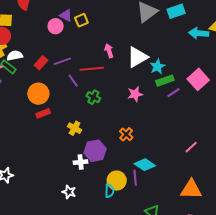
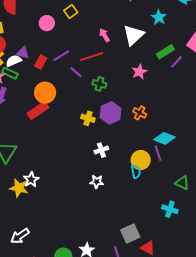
purple triangle: (66, 15) -> (23, 53), moved
cyan star: (157, 67) -> (159, 17), moved
red rectangle: (43, 113) -> (38, 110), moved, size x1.5
purple hexagon: (95, 151) -> (111, 113), moved

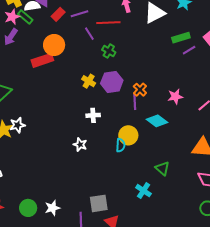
pink star: (139, 72) -> (175, 96), moved
purple line: (158, 153) -> (135, 102), moved

